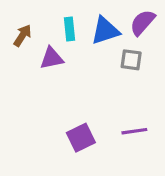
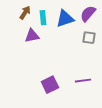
brown arrow: (22, 35) -> (25, 13), moved
gray square: (131, 60) -> (89, 38), moved

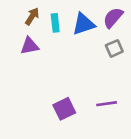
purple triangle: (32, 36) -> (30, 46), moved
gray square: (89, 38) -> (114, 48), turned -32

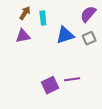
blue triangle: (83, 24) -> (65, 35), moved
purple line: (107, 104) -> (72, 79), moved

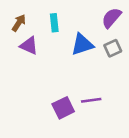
brown arrow: (25, 13) -> (19, 23), moved
purple triangle: (23, 36) -> (29, 46), turned 35

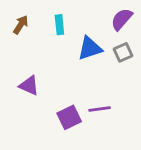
purple triangle: (29, 46) -> (29, 86), moved

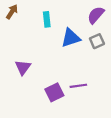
brown arrow: (21, 25) -> (12, 12), moved
purple triangle: (29, 86) -> (23, 67), turned 42

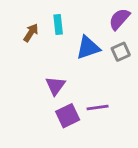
brown arrow: (12, 12) -> (31, 33), moved
purple triangle: (23, 67) -> (55, 86), moved

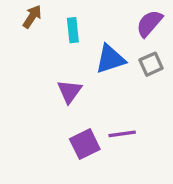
brown arrow: (31, 33) -> (32, 17), moved
purple triangle: (55, 86) -> (69, 91), moved

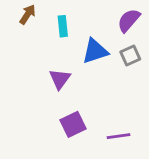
purple line: (122, 134) -> (118, 136), moved

